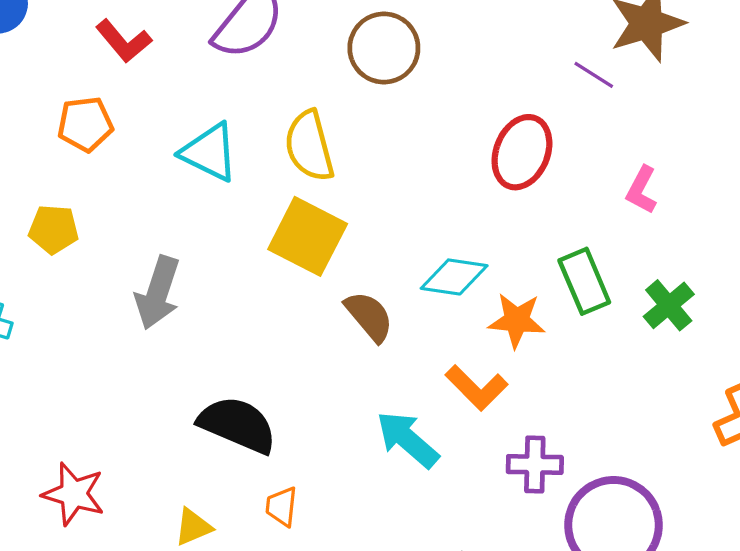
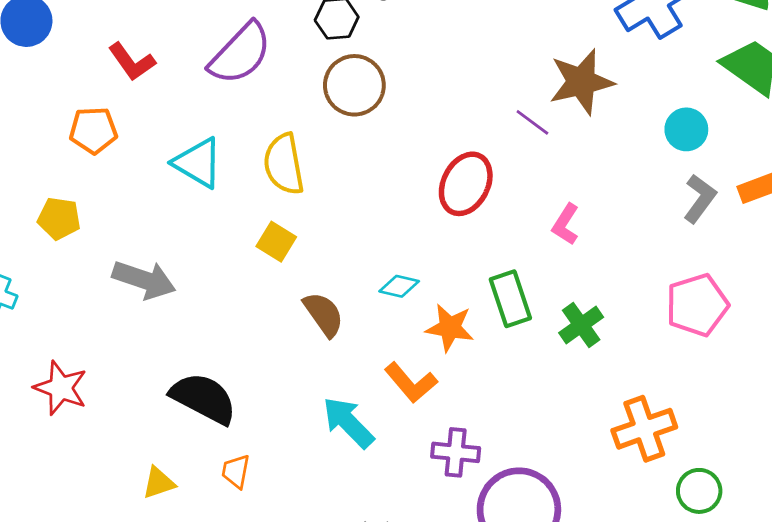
yellow square: (308, 236) -> (276, 242), size x0.6
cyan diamond: (454, 277) -> (399, 286), size x0.7
gray arrow: (158, 293) -> (144, 280), turned -94
red star: (74, 494) -> (61, 388), moved

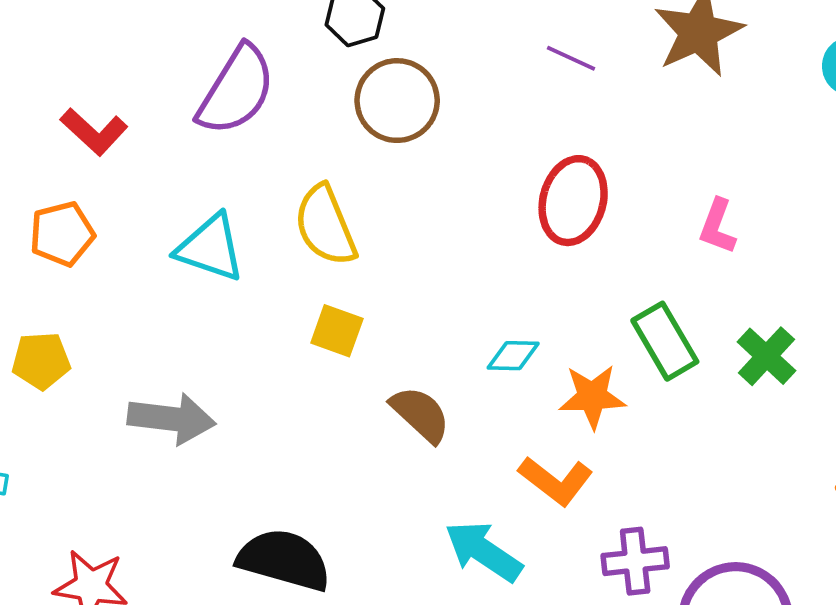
purple line: (532, 122) -> (571, 58), moved

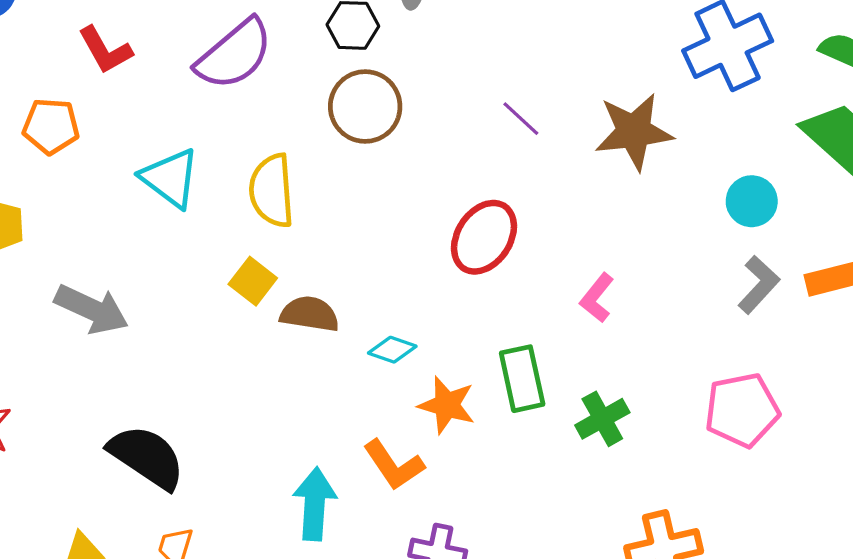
brown semicircle: (420, 414) -> (310, 314), moved, turned -52
cyan arrow: (484, 551) -> (315, 504), turned 42

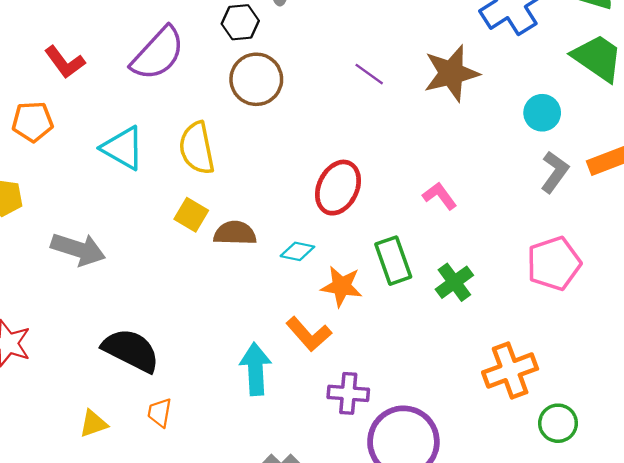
red ellipse: (484, 237) -> (338, 188), moved
pink L-shape: (597, 298) -> (440, 196), turned 112

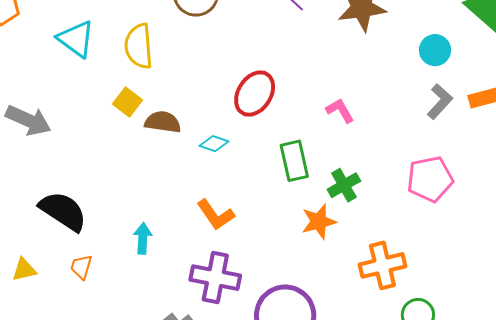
orange star: (342, 286) -> (319, 222), moved, turned -30
cyan arrow: (256, 369) -> (143, 238), moved, size x0.7
purple cross: (348, 393) -> (215, 278), moved, size x1.4

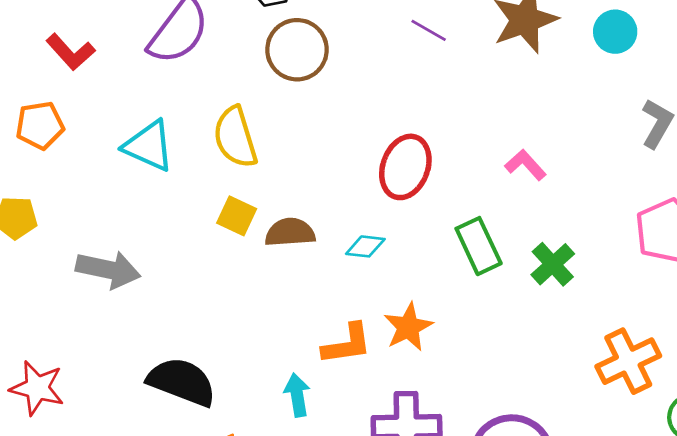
cyan circle: (435, 50) -> (615, 32), moved
orange L-shape: (215, 215) -> (347, 344), moved, turned -51
orange star: (319, 222) -> (408, 327), moved

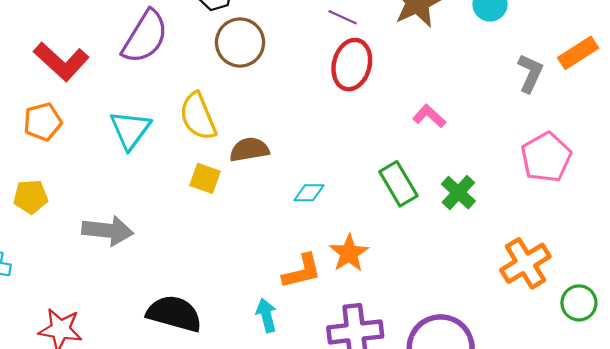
red L-shape: (71, 52) -> (61, 61), size x1.4
cyan triangle: (149, 146) -> (130, 130), turned 48
red ellipse: (405, 167) -> (352, 65), moved
brown semicircle: (290, 232) -> (249, 150), moved

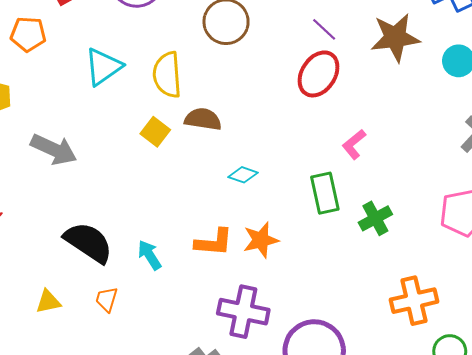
pink L-shape: (429, 116) -> (354, 144), moved, turned -100
cyan arrow: (266, 315) -> (149, 255), moved, turned -36

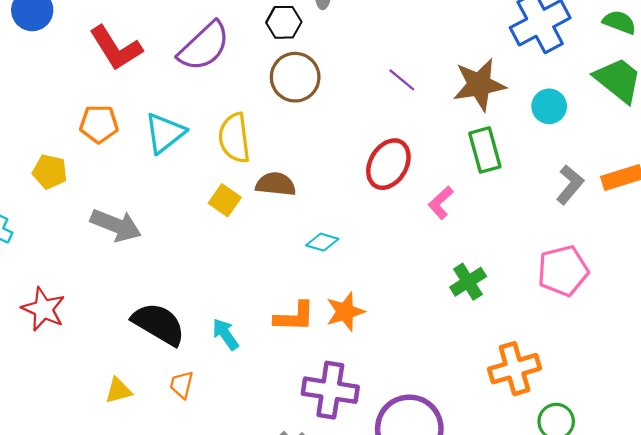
orange pentagon: (28, 34) -> (99, 124), moved
red ellipse: (318, 74) -> (388, 164), moved
green rectangle: (325, 193) -> (485, 150), moved

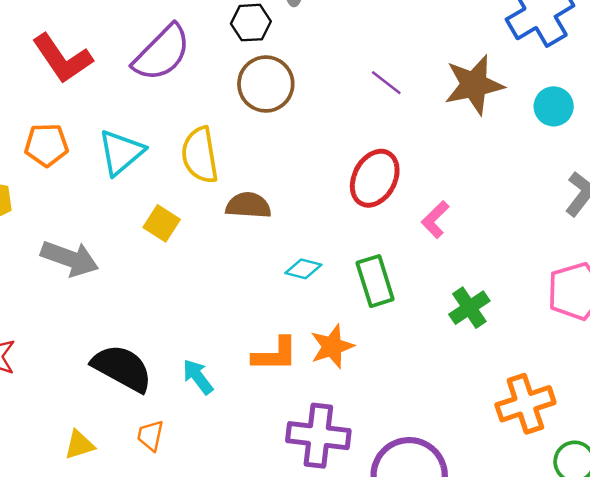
green rectangle: (485, 150) -> (375, 281), moved
yellow square: (225, 200) -> (162, 223), moved

